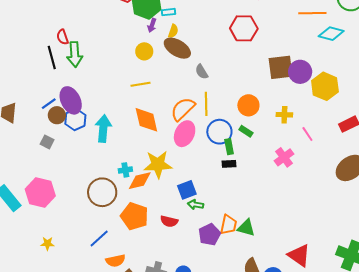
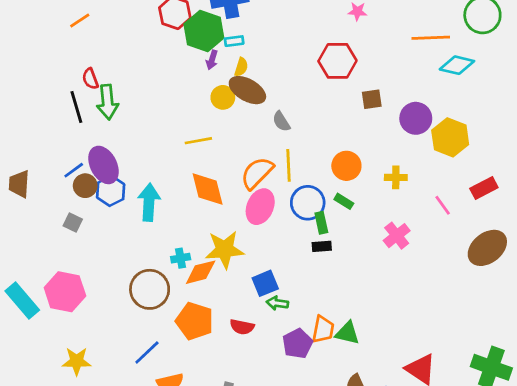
yellow circle: (144, 51) -> (223, 97), moved
brown square: (281, 67) -> (372, 99), moved, size x0.6
pink line: (307, 134) -> (443, 205), moved
yellow star: (47, 244) -> (77, 361), size x1.5

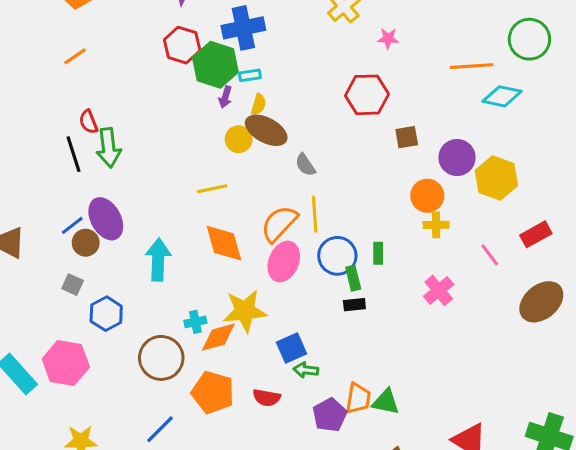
orange circle: (346, 166) -> (427, 196), moved
blue hexagon: (111, 191) -> (106, 314), moved
green rectangle: (344, 201) -> (378, 253), turned 60

